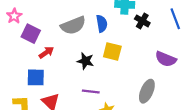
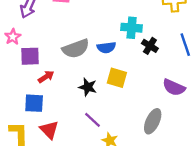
blue semicircle: (102, 24) -> (106, 47), turned 91
purple square: (31, 34) -> (30, 56), turned -30
purple line: (91, 91) -> (92, 120), turned 35

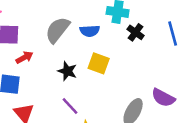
gray semicircle: (76, 49) -> (57, 30), turned 144
purple semicircle: (174, 87) -> (163, 98), moved

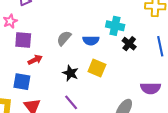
gray semicircle: (57, 30) -> (64, 38), size x0.7
purple semicircle: (163, 98) -> (150, 88), moved, turned -30

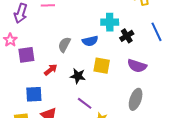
black cross: (129, 44) -> (127, 36), turned 32
red arrow: (35, 60) -> (51, 70), moved
purple semicircle: (150, 88) -> (137, 66), moved, turned 30

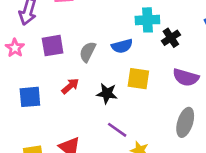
purple square: (26, 55) -> (53, 46), moved
blue square: (34, 94) -> (30, 97), moved

